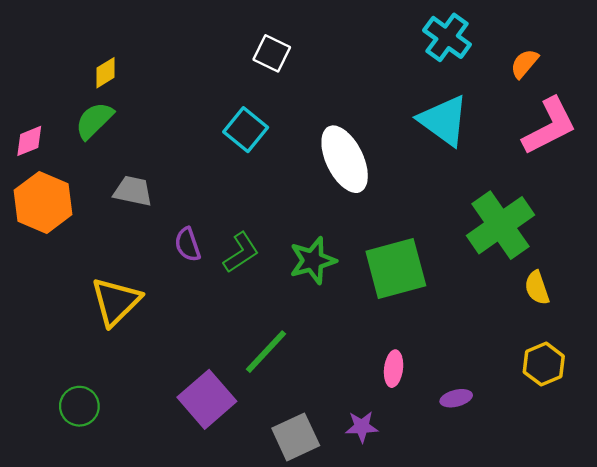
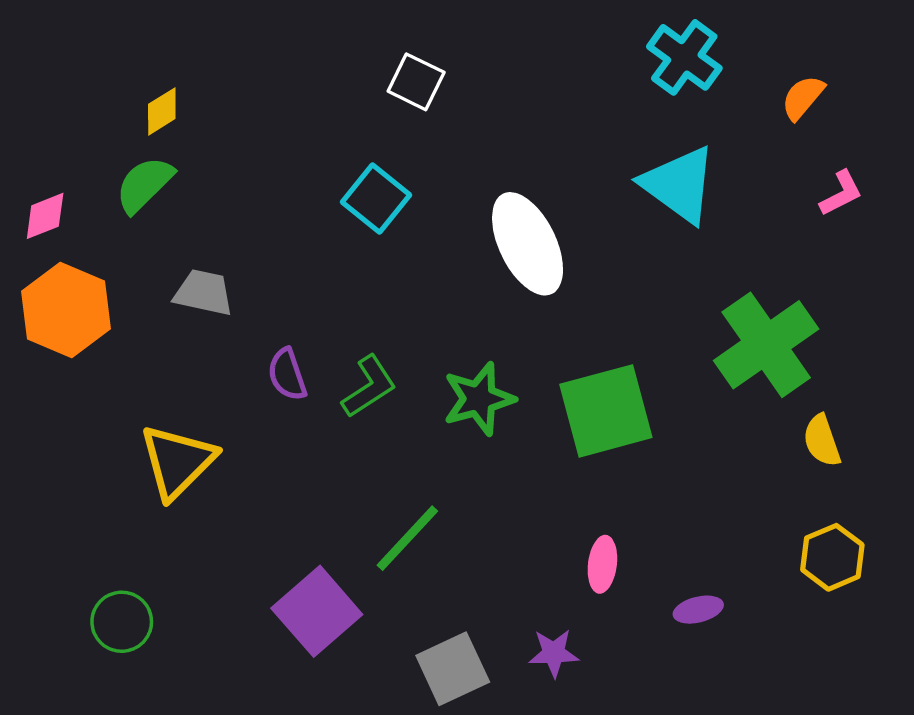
pink L-shape: (549, 126) -> (841, 193), size x0.5

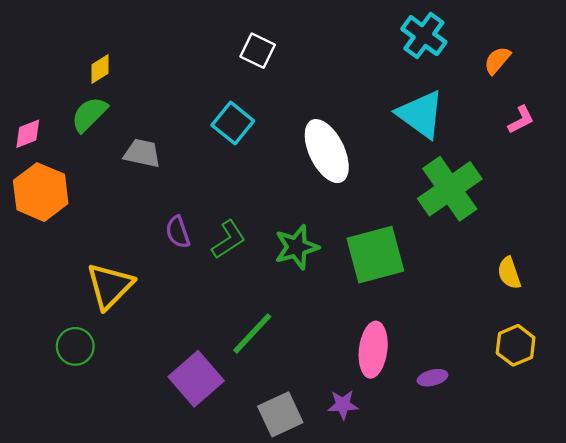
gray trapezoid: (204, 293) -> (142, 153), moved
green cross: (766, 345) -> (450, 189), moved
pink ellipse: (602, 564) -> (373, 350), size x1.6
green circle: (122, 622) -> (75, 346), moved

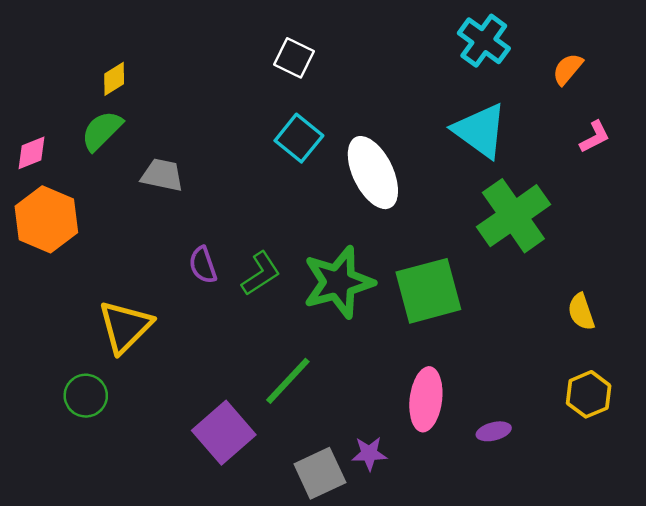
cyan square: (233, 123) -> (299, 138), moved
green star: (296, 247) -> (338, 282), size x1.4
purple star: (343, 405) -> (369, 454), moved

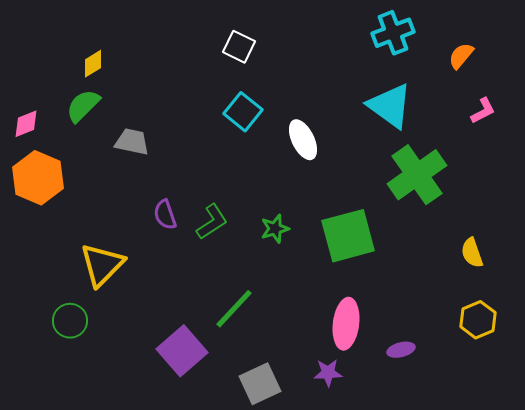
cyan cross: (484, 41) -> (393, 33), turned 33
white ellipse: (373, 173) -> (303, 140), size x0.7
green star: (338, 282) -> (275, 229), size x0.5
purple star: (369, 454) -> (328, 373), moved

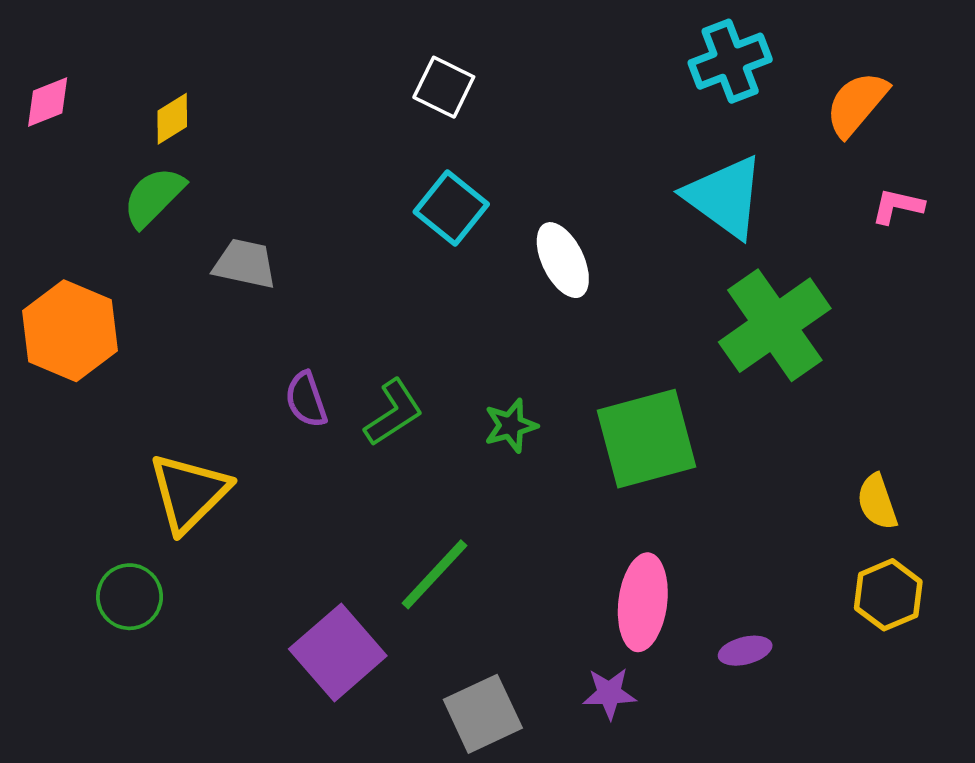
orange semicircle: (461, 56) -> (857, 104), size x1.4
pink L-shape: (483, 111) -> (898, 206), turned -140
pink diamond: (26, 124) -> (48, 102), moved
yellow semicircle: (472, 253) -> (877, 502), moved

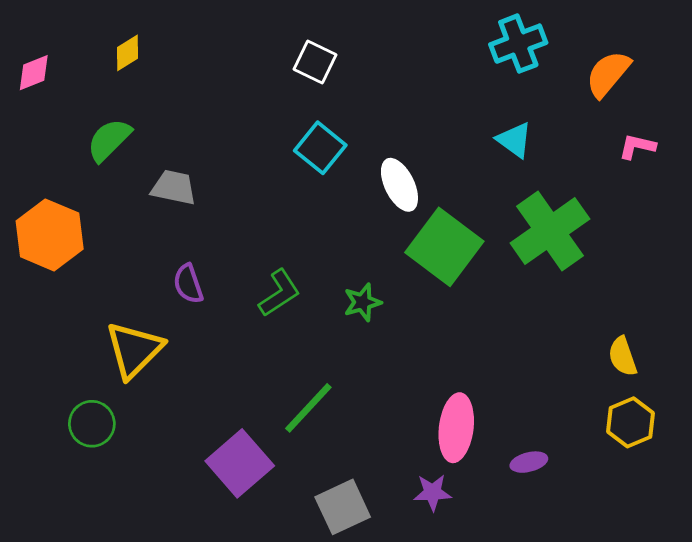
yellow diamond: (172, 119) -> (128, 53), moved
cyan triangle: (725, 197) -> (514, 140), size x0.6
purple semicircle: (306, 400) -> (188, 284), moved
green square: (647, 439) -> (444, 247), moved, turned -38

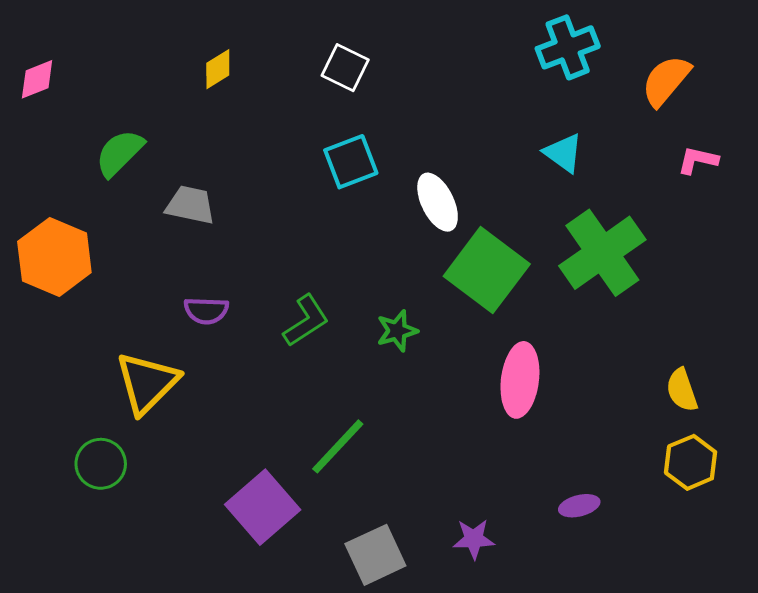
yellow diamond: (128, 53) -> (218, 69), moved
cyan square: (320, 148) -> (351, 162), turned 30
purple semicircle: (188, 284) -> (206, 311), turned -69
pink ellipse: (456, 428) -> (520, 380), moved

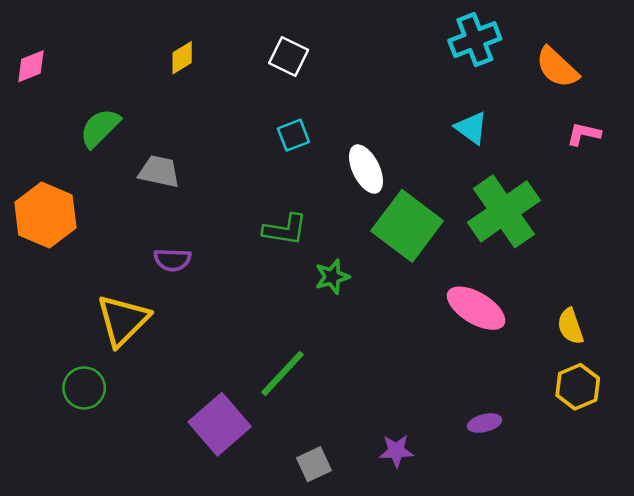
orange semicircle: (666, 81) -> (557, 67), turned -87
cyan square: (351, 162) -> (293, 135), size x0.7
green L-shape: (306, 321) -> (285, 230), moved, turned 42
pink ellipse: (520, 380) -> (476, 308), moved, turned -66
gray square: (375, 555) -> (314, 464), size x0.7

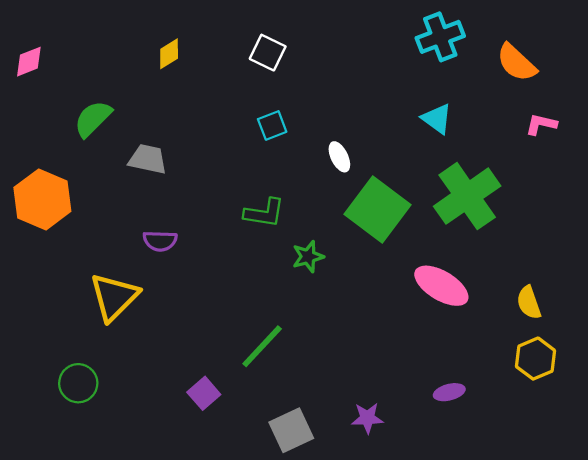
white ellipse: (366, 169) -> (339, 157), size x0.7
green circle: (84, 388) -> (78, 383), moved
purple square: (220, 424) -> (204, 393), size x0.6
gray square: (314, 464) -> (291, 430), size x1.4

